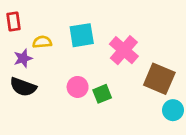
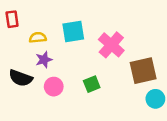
purple star: (23, 58) -> (44, 60), moved
brown square: (159, 79) -> (143, 71), turned -36
pink circle: (78, 87) -> (54, 87), moved

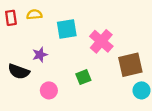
yellow semicircle: (38, 38) -> (34, 15), moved
pink circle: (54, 87) -> (49, 90), moved

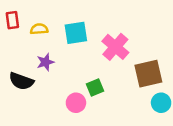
yellow semicircle: (34, 15) -> (39, 29), moved
pink circle: (49, 90) -> (76, 103), moved

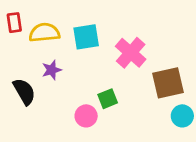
yellow semicircle: (39, 29) -> (44, 33), size x1.5
black semicircle: (21, 81) -> (24, 92), turned -140

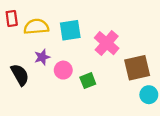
pink circle: (86, 116) -> (63, 70), moved

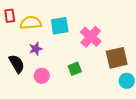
pink circle: (63, 70) -> (42, 76), moved

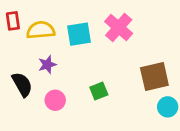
pink cross: (91, 37) -> (119, 28), moved

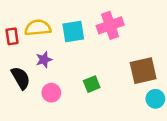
red rectangle: (13, 21) -> (12, 36), moved
pink cross: (119, 28) -> (110, 25), turned 30

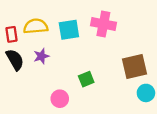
pink cross: (110, 25) -> (103, 24), turned 30
black semicircle: (21, 78) -> (15, 60), moved
pink circle: (51, 93) -> (60, 99), moved

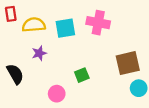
red rectangle: (11, 34) -> (11, 14), moved
black semicircle: (15, 60) -> (15, 74), moved

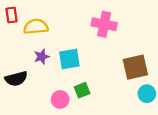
cyan square: (65, 28) -> (69, 59), moved
black semicircle: (15, 74) -> (16, 79), turned 105
green square: (82, 75) -> (82, 90), moved

